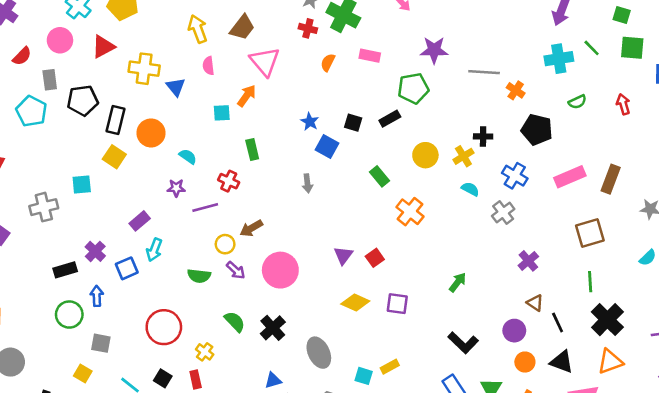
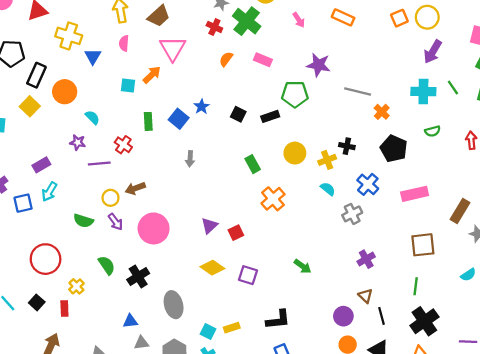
blue square: (327, 146) -> (179, 119), moved
brown rectangle: (611, 179) -> (460, 211), moved
green arrow: (458, 282) -> (303, 266), turned 78
black L-shape: (463, 343) -> (278, 320), moved, turned -60

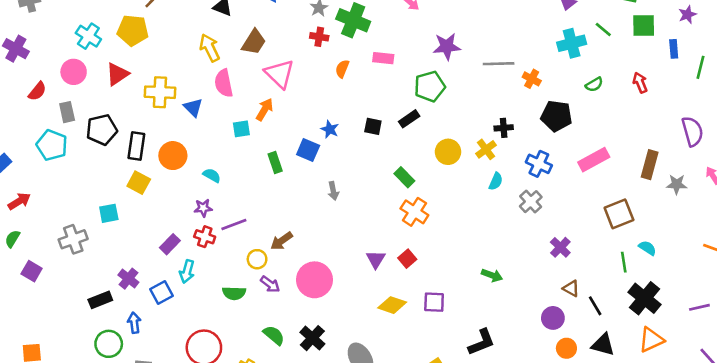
pink semicircle: (124, 43) -> (224, 83), size x1.5
red cross: (123, 145) -> (205, 237), moved
cyan semicircle: (328, 189) -> (496, 181), turned 91
orange cross: (273, 199) -> (414, 212), moved
cyan semicircle: (468, 275) -> (647, 248), moved, turned -98

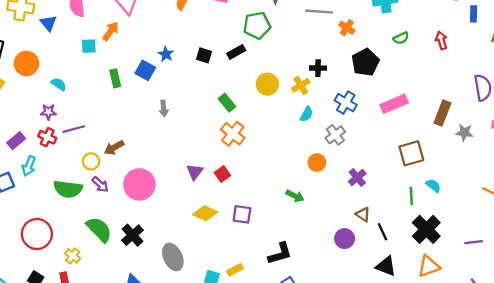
black pentagon: (556, 116) -> (365, 62), turned 30
green semicircle: (234, 293) -> (68, 189), size x1.4
green semicircle: (274, 335) -> (99, 229), size x1.4
orange circle: (566, 348) -> (317, 163), moved

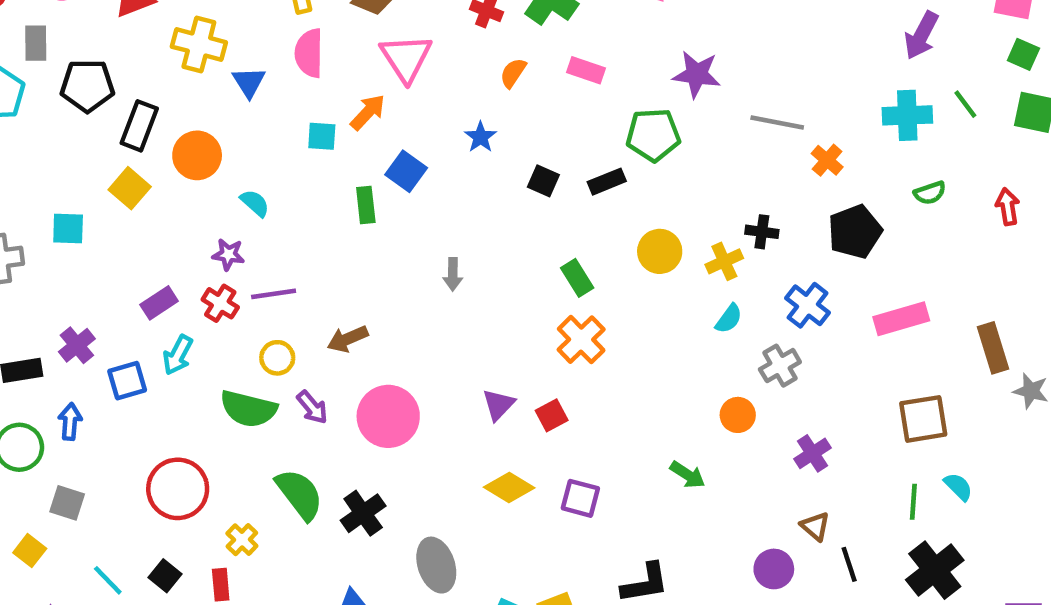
blue star: (166, 54) -> (481, 137), moved
blue square: (145, 70) -> (406, 171), moved
brown rectangle: (442, 113) -> (993, 348), turned -45
yellow circle: (91, 161) -> (277, 358), moved

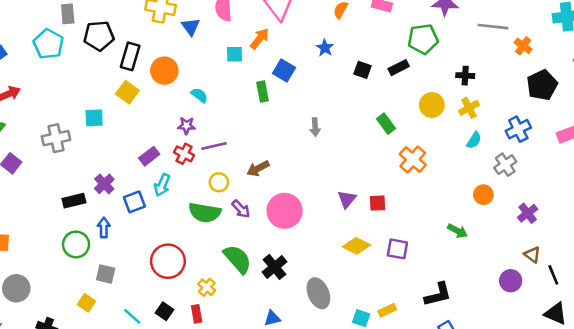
black cross: (762, 232) -> (465, 76), moved
blue cross: (808, 305) -> (518, 129), turned 30
orange cross: (581, 340) -> (413, 160), moved
red square: (552, 415) -> (378, 203), turned 30

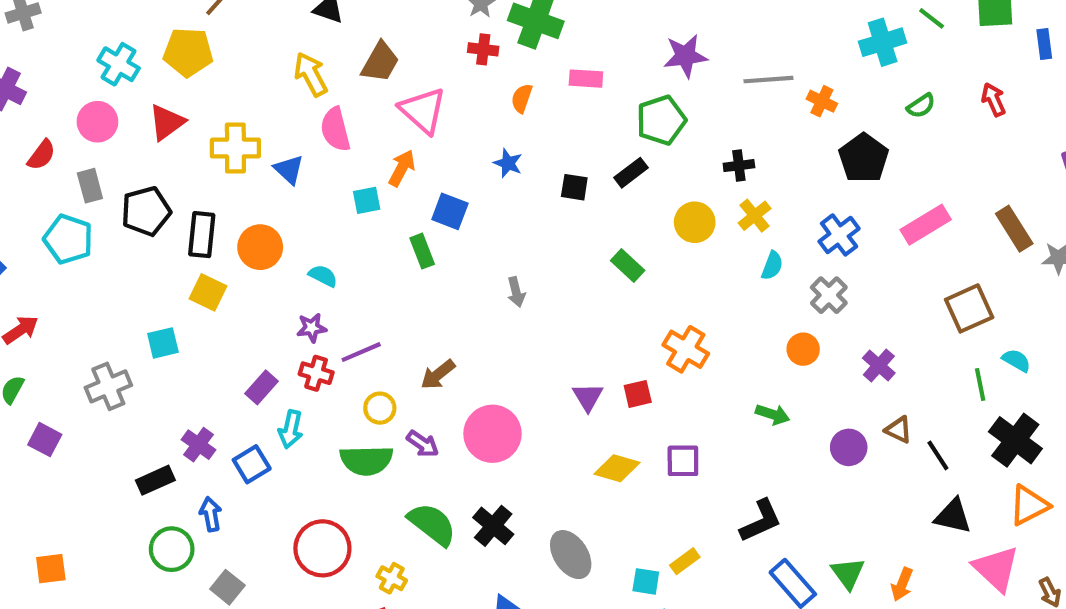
orange cross: (413, 160) -> (686, 349), moved
gray square: (106, 274) -> (227, 587), turned 36
purple circle: (511, 281) -> (849, 447), moved

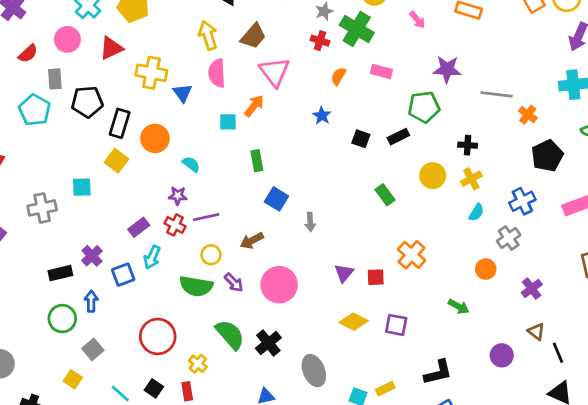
blue square: (450, 211) -> (276, 199), moved
gray arrow: (516, 292) -> (310, 222), moved
purple circle: (849, 447) -> (502, 355), moved

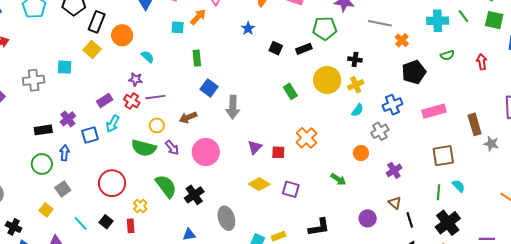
yellow circle: (433, 176) -> (327, 80), size x1.4
gray arrow: (310, 222) -> (233, 107), size x1.6

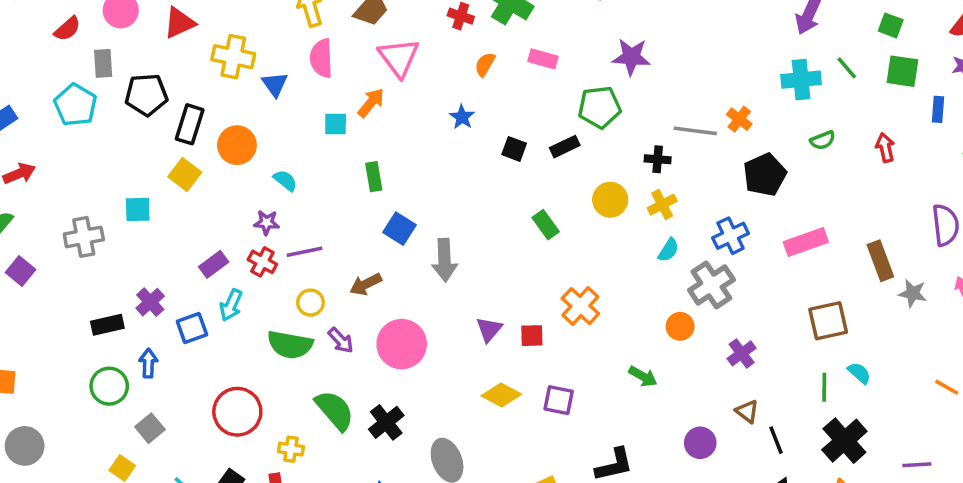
gray line: (380, 23) -> (695, 131), moved
yellow circle: (327, 80) -> (610, 200), size x0.7
gray cross: (380, 131) -> (711, 285), size x1.4
yellow cross: (140, 206) -> (291, 449), turned -32

